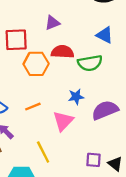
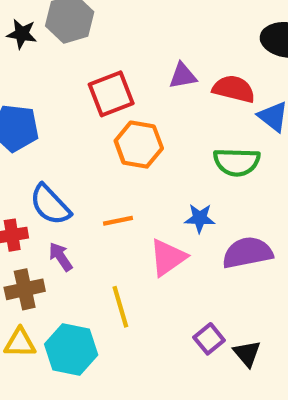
red square: (16, 40) -> (111, 94), turned -30
red semicircle: (62, 52) -> (234, 89), moved
purple square: (93, 160) -> (209, 339), turned 35

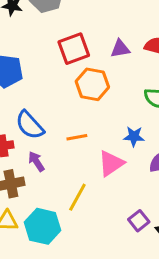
purple triangle: (183, 76) -> (120, 49), moved
yellow line: (120, 307) -> (77, 197), turned 44

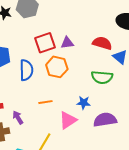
purple triangle: (120, 49) -> (67, 43), moved
blue semicircle: (30, 125) -> (26, 70), moved, turned -140

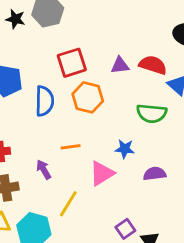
purple triangle: (67, 43) -> (120, 65), moved
purple arrow: (18, 118) -> (44, 169), moved
purple semicircle: (105, 120) -> (155, 174), size x0.7

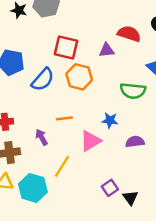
red square: (72, 63) -> (66, 48), turned 30
red semicircle: (153, 65) -> (129, 34), moved
blue semicircle: (44, 101) -> (43, 80), turned 40

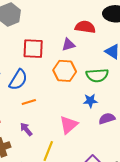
orange hexagon: (79, 77) -> (65, 71), moved
orange line: (64, 118) -> (29, 102), moved
blue star: (110, 120) -> (90, 101), moved

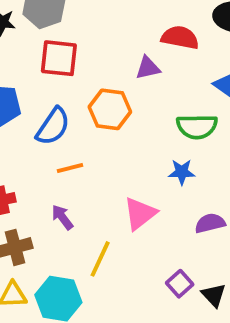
red square: (33, 49) -> (59, 58), moved
orange hexagon: (65, 71) -> (110, 109), moved
purple semicircle: (107, 119) -> (210, 223), moved

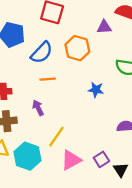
blue star: (182, 172) -> (96, 90), moved
pink triangle: (140, 214) -> (71, 160), moved

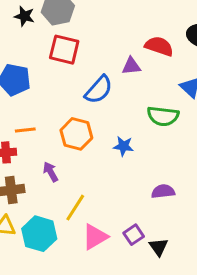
orange hexagon: (77, 48) -> (76, 134), moved
blue semicircle: (42, 53) -> (99, 90), moved
orange line: (48, 79) -> (25, 130), moved

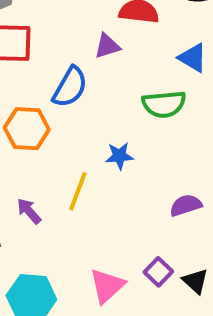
orange hexagon: (76, 134) -> (27, 129), moved
yellow line: (75, 208) -> (78, 191), moved

